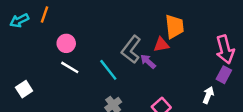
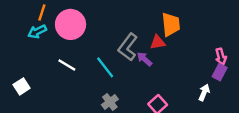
cyan arrow: (19, 21) -> (37, 32), moved
pink circle: (66, 43) -> (71, 24), moved, size x1.6
pink arrow: (225, 49) -> (221, 57), moved, size x0.6

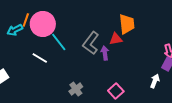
orange line: (42, 12) -> (26, 20), moved
purple arrow: (144, 59) -> (105, 53), turned 40
cyan line: (105, 67) -> (59, 42), moved

